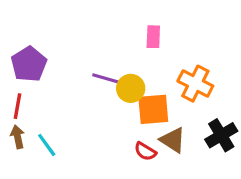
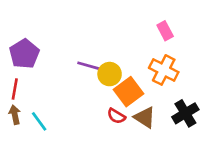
pink rectangle: (153, 37) -> (165, 31), moved, turned -30
orange square: (153, 109) -> (128, 92), turned -32
red semicircle: (145, 151) -> (116, 116), moved

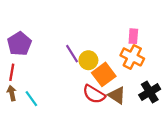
pink rectangle: (165, 31) -> (133, 36), moved, turned 32
purple line: (89, 66) -> (72, 54), turned 42
red semicircle: (116, 116) -> (94, 94), size x1.5

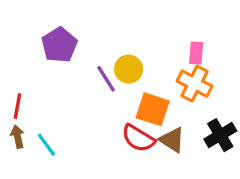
purple pentagon: (19, 44) -> (59, 45), moved
yellow circle: (88, 60) -> (129, 69), moved
orange square: (104, 74) -> (153, 109), turned -35

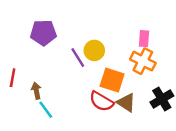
purple pentagon: (59, 45) -> (43, 33), turned 30
brown arrow: (18, 137) -> (36, 91), moved
cyan line: (46, 145) -> (46, 110), moved

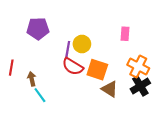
purple line: (78, 58) -> (68, 50), turned 42
orange cross: (143, 61) -> (138, 67), moved
red semicircle: (101, 101) -> (73, 67), moved

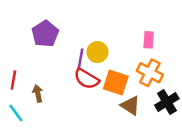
purple pentagon: (38, 29) -> (45, 34), turned -30
orange cross: (138, 67) -> (150, 73), moved
cyan line: (40, 95) -> (16, 113), moved

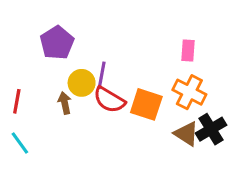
yellow circle: (97, 52) -> (82, 83), moved
brown arrow: (38, 93) -> (65, 103), moved
brown triangle: (130, 106) -> (186, 134), moved

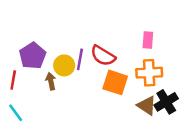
purple pentagon: (57, 43) -> (33, 56), moved
orange cross: (189, 92) -> (149, 73), turned -30
red semicircle: (109, 100) -> (103, 56), moved

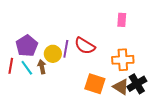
pink rectangle: (148, 40) -> (122, 20), moved
orange square: (115, 82) -> (95, 84), moved
cyan line: (16, 113) -> (27, 68), moved

